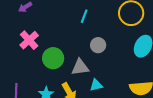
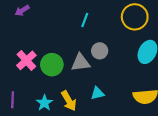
pink cross: (29, 40) -> (26, 60), moved
gray triangle: (80, 67) -> (81, 63), moved

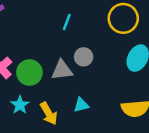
cyan star: (44, 103) -> (20, 105), moved

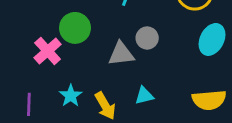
green circle: (29, 72) -> (75, 28), moved

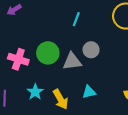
green circle: (75, 28) -> (48, 53), moved
pink cross: (48, 51) -> (18, 59), turned -30

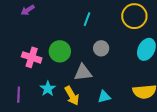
gray triangle: (72, 61) -> (83, 73), moved
cyan triangle: (89, 92) -> (104, 97), moved

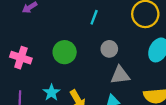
pink cross: (32, 57) -> (21, 58), moved
gray triangle: (83, 73) -> (120, 75), moved

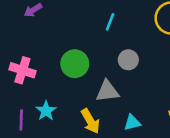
gray triangle: (120, 75) -> (107, 91), moved
cyan star: (51, 93) -> (46, 111), moved

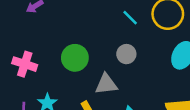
cyan line: (110, 22) -> (130, 18), moved, turned -66

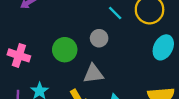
gray circle: (126, 54) -> (99, 38), moved

